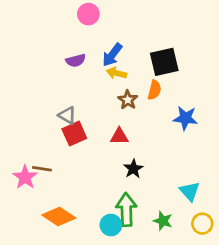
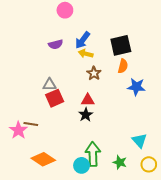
orange semicircle: (154, 90) -> (123, 66), moved
gray triangle: (67, 115) -> (49, 85), turned -32
black star: (133, 169) -> (86, 115), moved

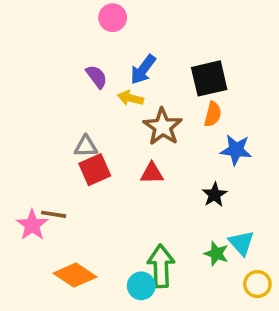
purple semicircle: (56, 44) -> (97, 77), turned -112
yellow arrow: (86, 54) -> (131, 98), moved
brown star: (94, 73) -> (163, 127), size x1.5
black star: (86, 115) -> (215, 195), moved
green star: (120, 162) -> (216, 254), moved

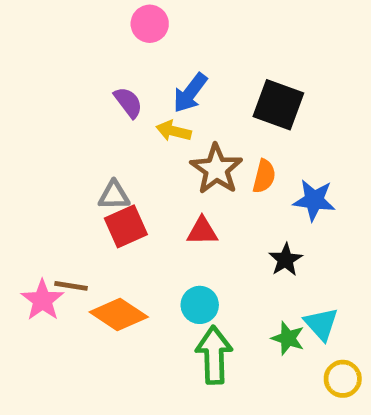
black square: (209, 78) -> (278, 105), turned 33
orange semicircle: (213, 114) -> (264, 176), moved
orange diamond: (75, 275) -> (119, 314), moved
cyan circle: (141, 286) -> (200, 305), moved

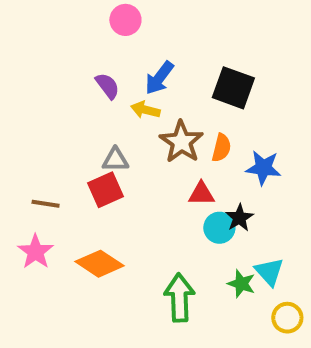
gray triangle: (114, 195) -> (115, 160), moved
red triangle: (202, 231) -> (201, 194), moved
brown line: (71, 286) -> (46, 204), moved
cyan circle: (200, 305) -> (219, 228), moved

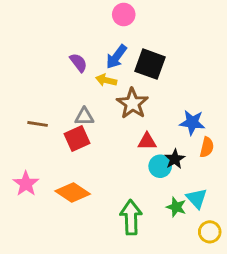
pink circle: (125, 20) -> (124, 15), moved
black square: (233, 88) -> (150, 64), moved
orange semicircle: (221, 148) -> (207, 147), moved
brown line: (46, 204) -> (38, 124), moved

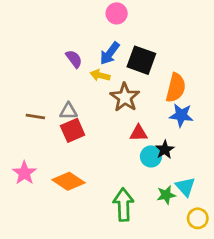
gray triangle: (84, 117) -> (68, 111), moved
orange semicircle: (207, 147) -> (176, 88), moved, size x1.5
green star: (176, 207) -> (166, 195), turned -30

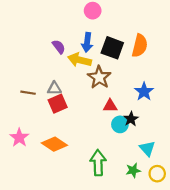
blue arrow: (110, 53) -> (87, 42), turned -30
yellow arrow: (100, 75) -> (79, 60), size x1.5
orange semicircle: (176, 88) -> (140, 46), moved
blue star: (181, 115) -> (144, 92), turned 30
green star: (166, 195) -> (133, 170), moved

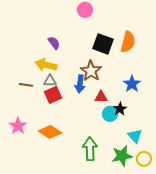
blue arrow: (87, 42) -> (80, 84), moved
yellow arrow: (79, 60) -> (46, 65), moved
green star: (133, 170) -> (122, 156), size x1.5

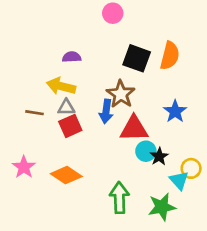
purple semicircle: (54, 43) -> (72, 57), turned -56
red triangle: (101, 97) -> (134, 129), size x1.6
black star: (120, 109) -> (159, 156), moved
yellow circle: (144, 159) -> (191, 168), moved

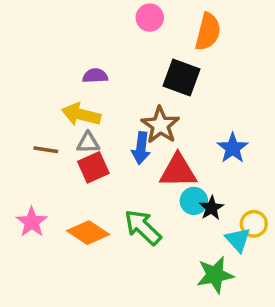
orange semicircle: (170, 56) -> (208, 32), moved
green arrow: (119, 198) -> (143, 227), moved, turned -44

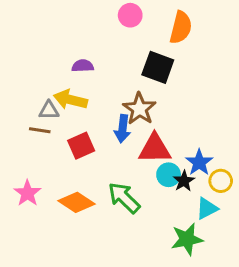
gray triangle: (88, 143) -> (49, 110), moved
blue star: (233, 148) -> (199, 162), moved
yellow circle: (254, 224) -> (221, 181), moved
cyan triangle: (238, 240) -> (207, 208), turned 45

